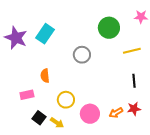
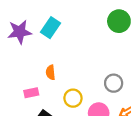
purple star: (16, 38) -> (20, 32), turned -30
gray circle: (82, 55) -> (114, 83), moved

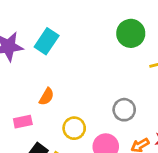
orange semicircle: (51, 72) -> (47, 97), turned -144

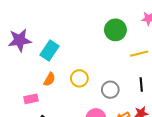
cyan rectangle: (47, 41) -> (49, 51), moved
yellow circle: (74, 128) -> (79, 78), moved

